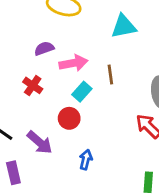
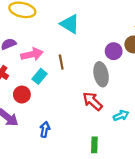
cyan triangle: (124, 26) -> (70, 24), turned 45
red circle: (69, 118) -> (22, 95), moved

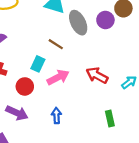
pink arrow: (32, 54) -> (58, 77), moved
brown line: (61, 62) -> (56, 44), turned -32
gray ellipse: (101, 74) -> (78, 23), moved

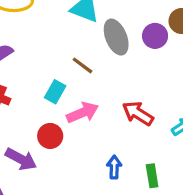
red circle: (25, 86) -> (50, 136), moved
blue arrow: (56, 116) -> (114, 167), moved

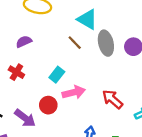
brown line: (82, 65) -> (75, 43), moved

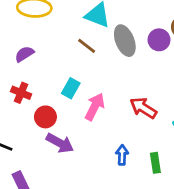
pink arrow: (74, 92) -> (95, 107), turned -40
red circle: (48, 105) -> (45, 117), moved
purple arrow: (25, 118) -> (60, 143), moved

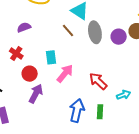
cyan rectangle: (71, 88) -> (51, 57), turned -48
purple arrow: (60, 143) -> (36, 94), turned -102
blue arrow: (122, 155) -> (77, 111), size x1.6
green rectangle: (155, 163) -> (100, 112), moved

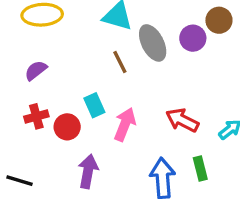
brown line: (68, 30) -> (120, 62), moved, turned 32
red cross: (16, 54) -> (36, 116), turned -32
red circle: (30, 74) -> (67, 127), moved

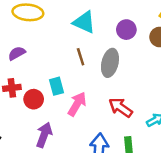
purple circle: (193, 38) -> (126, 30), moved
gray ellipse: (153, 43) -> (110, 63), moved, turned 32

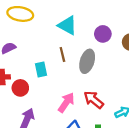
cyan rectangle: (57, 86) -> (41, 70), moved
pink arrow: (77, 104) -> (66, 103), moved

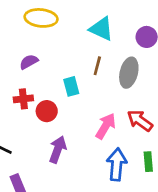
brown line: (62, 54) -> (97, 66), turned 32

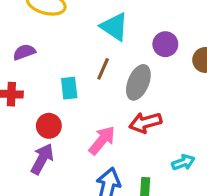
red circle: (47, 111) -> (49, 126), moved
red arrow: (140, 121) -> (145, 123), moved, turned -60

